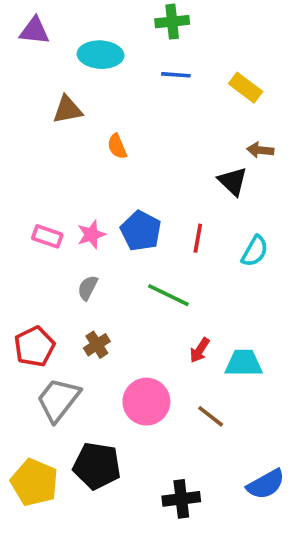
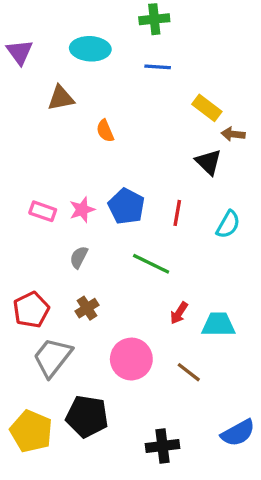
purple triangle: (34, 31) -> (20, 52), moved, turned 48
yellow rectangle: (246, 88) -> (207, 108), moved

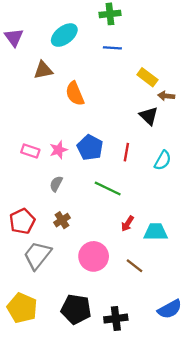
cyan ellipse: (90, 49) -> (64, 35), turned -40
orange semicircle: (105, 131) -> (75, 94), size x1.5
black pentagon: (87, 416) -> (76, 309), moved

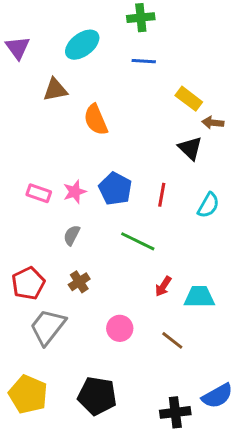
pink circle: (94, 256) -> (120, 328), size x0.7
black cross: (116, 319) -> (175, 412), moved

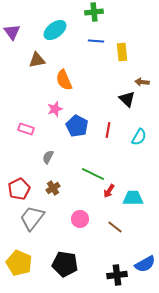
yellow rectangle: (189, 99) -> (122, 52), moved, turned 48
pink star: (75, 192) -> (55, 109), moved
green line: (138, 241) -> (93, 174), moved

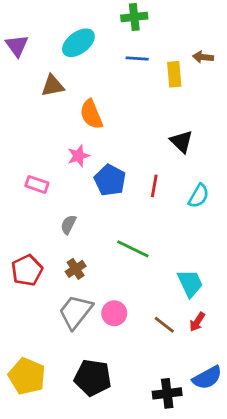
brown arrow: (142, 82) -> (203, 57), moved
red arrow: (109, 191) -> (197, 322), moved
cyan trapezoid: (133, 198) -> (190, 283), turned 65
gray trapezoid: (32, 218) -> (76, 312), moved

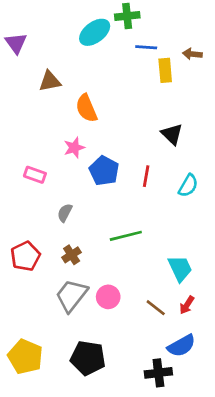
cyan ellipse: (78, 43) -> (95, 32), moved
blue line: (137, 59) -> (146, 47), moved
green line: (133, 249) -> (126, 236), turned -40
blue semicircle: (207, 378) -> (181, 346), moved

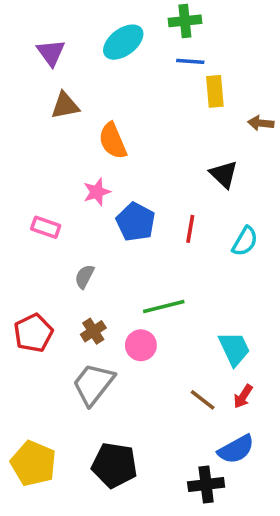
green cross: (127, 16) -> (185, 21), moved
purple triangle: (16, 43) -> (51, 53), moved
brown arrow: (192, 54) -> (261, 123), moved
pink circle: (108, 297) -> (141, 345), moved

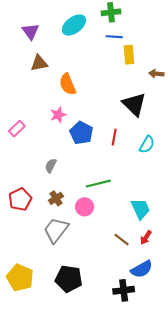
black triangle: (224, 174) -> (134, 104), size x1.4
pink rectangle: (46, 227) -> (17, 129), moved, turned -63

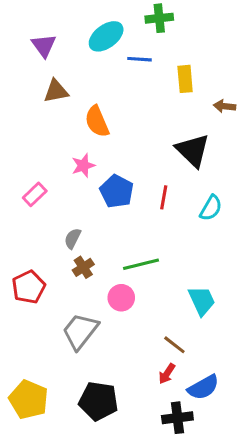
blue line: (114, 37) -> (139, 59), moved
pink rectangle: (17, 129) -> (35, 194), moved
brown cross: (56, 198) -> (83, 267), moved
red arrow: (146, 237) -> (167, 374), moved

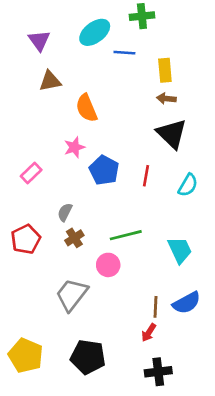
brown arrow: (225, 106) -> (166, 99), moved
red pentagon: (29, 287) -> (26, 239), moved
cyan trapezoid: (202, 301) -> (180, 250), moved
brown line: (174, 345) -> (156, 307), turned 55
blue semicircle: (203, 387) -> (187, 303), moved

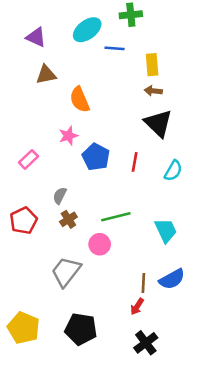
purple triangle: (39, 40) -> (36, 37), turned -30
black cross: (158, 372) -> (146, 343), turned -30

